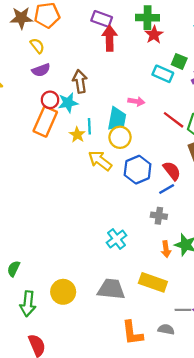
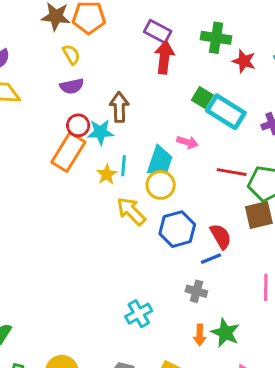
red star: (154, 35) -> (244, 61), moved, turned -30
green square: (179, 61) -> (202, 98), moved
cyan rectangle: (163, 74) -> (226, 112), size x1.4
red line: (174, 120) -> (232, 172), turned -35

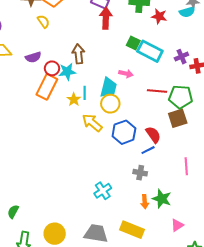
purple semicircle: (72, 86) -> (33, 57), moved

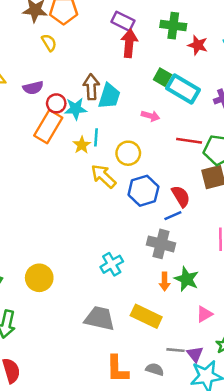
cyan trapezoid: (108, 88) -> (109, 96), moved
gray cross: (140, 173) -> (161, 244), size x1.5
yellow circle: (55, 234) -> (39, 278), moved

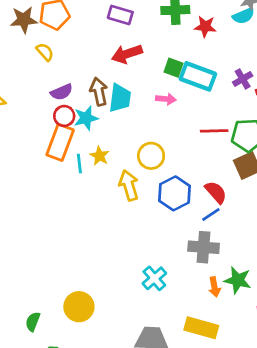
red arrow: (129, 43) -> (127, 54), moved, turned -104
purple semicircle: (33, 88) -> (62, 92), moved
pink arrow: (150, 116) -> (166, 99), moved
cyan line: (96, 137) -> (79, 164), moved
yellow arrow: (103, 176) -> (129, 185), turned 40

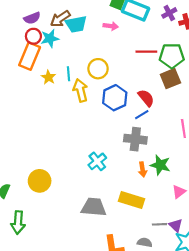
brown arrow: (99, 92) -> (60, 19), turned -114
cyan trapezoid: (120, 98) -> (76, 24), turned 70
yellow star: (100, 156) -> (49, 77), moved
cyan line: (79, 164) -> (69, 74), moved

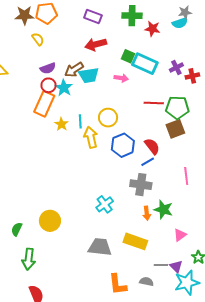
cyan star: (50, 38) -> (64, 88), turned -30

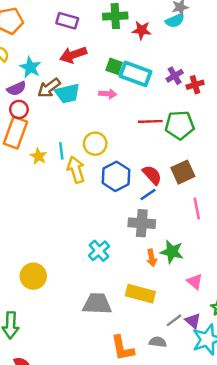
cyan star: (64, 88) -> (30, 67), moved
brown square: (175, 129) -> (183, 172), moved
pink triangle: (180, 235) -> (195, 282), turned -40
gray line: (161, 265) -> (174, 320), turned -32

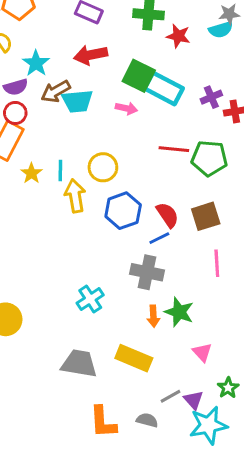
green square: (114, 66) -> (139, 76), size x1.5

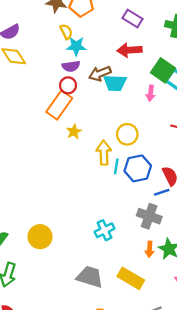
cyan star: (36, 63) -> (76, 46), moved, turned 30
pink arrow: (126, 108) -> (151, 93), turned 77
cyan line: (60, 171) -> (116, 166), moved

